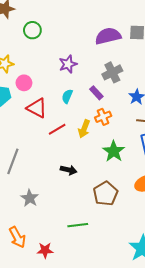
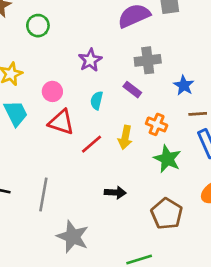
gray cross: (112, 72) -> (148, 60), turned 30
pink circle: (24, 83) -> (52, 91), moved
orange cross: (103, 117) -> (157, 124), moved, turned -35
gray star: (30, 198) -> (73, 237), size x1.4

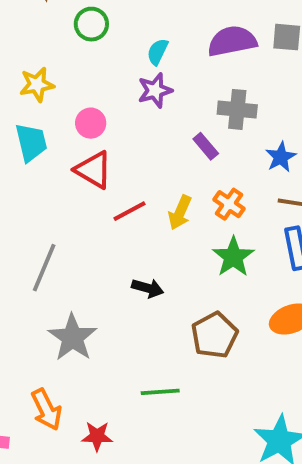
cyan semicircle: (97, 100) -> (158, 52), moved

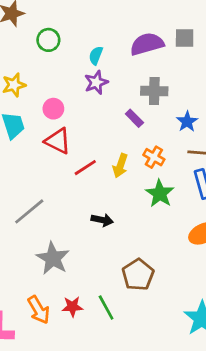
gray line: (44, 268) -> (29, 211), turned 32
brown pentagon: (214, 335) -> (138, 275), moved
green line: (160, 392) -> (106, 308), moved, turned 70
red star: (97, 436) -> (72, 307), moved

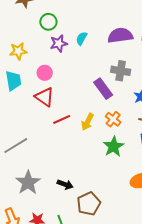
purple star: (96, 82) -> (59, 43), moved
purple rectangle: (134, 118) -> (103, 89), size x1.5
black arrow: (102, 220) -> (65, 184), moved

